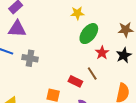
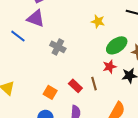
green ellipse: (89, 34) -> (117, 45), moved
gray cross: (30, 58) -> (58, 47), moved

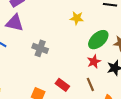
brown line: (94, 84) -> (90, 84), moved

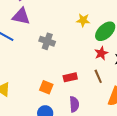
yellow star: (77, 18) -> (83, 20), moved
red rectangle: (62, 85) -> (70, 77), turned -48

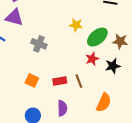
brown line: (98, 76) -> (79, 81), moved
orange square: (46, 87) -> (32, 80), moved

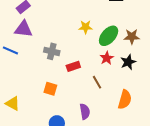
red rectangle: (60, 81) -> (73, 66), moved

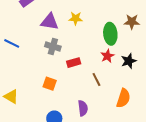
yellow star: (86, 27) -> (76, 18), moved
purple triangle: (23, 29) -> (50, 22), moved
green ellipse: (109, 36) -> (110, 34), turned -50
brown star: (132, 37) -> (132, 22), moved

